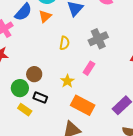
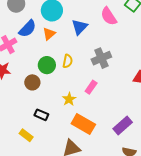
brown circle: (34, 74) -> (32, 82), moved
green circle: (20, 88) -> (47, 65), moved
yellow rectangle: (25, 110) -> (26, 135), moved

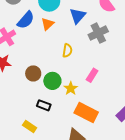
gray cross: (101, 58) -> (98, 33), moved
green circle: (47, 65) -> (52, 81), moved

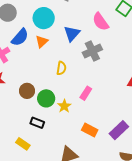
orange rectangle: (86, 113) -> (90, 130), moved, size x0.7

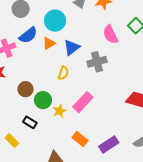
blue triangle: (72, 34) -> (72, 47), moved
pink rectangle: (86, 93) -> (83, 102), size x1.5

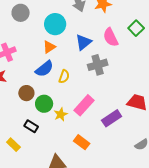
blue semicircle: (28, 35) -> (44, 69), moved
blue triangle: (72, 47) -> (83, 42), moved
purple rectangle: (109, 144) -> (112, 118), moved

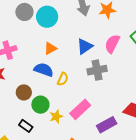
cyan circle: (55, 24) -> (47, 17), moved
pink semicircle: (111, 37) -> (112, 44), turned 48
blue semicircle: (44, 69) -> (44, 70), turned -126

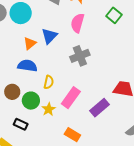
pink semicircle: (112, 44) -> (77, 23), moved
blue triangle: (85, 46) -> (49, 36), moved
yellow semicircle: (63, 79) -> (49, 82), moved

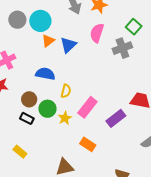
orange triangle: (30, 43) -> (48, 41), moved
gray cross: (80, 56) -> (122, 48), moved
black rectangle: (21, 124) -> (27, 118), moved

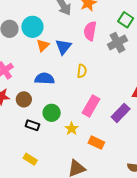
yellow semicircle: (66, 91) -> (82, 71), moved
brown circle: (29, 99) -> (24, 99), moved
yellow star: (65, 118) -> (72, 129), moved

